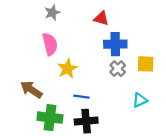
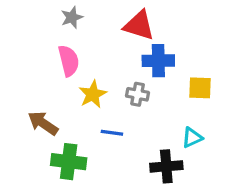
red triangle: (101, 18) -> (139, 25), size x1.5
gray cross: (118, 69) -> (138, 94), moved, turned -35
black cross: (86, 121) -> (166, 166), moved

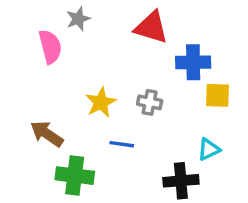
pink semicircle: (69, 61) -> (50, 47), moved
blue cross: (158, 61) -> (193, 62), moved

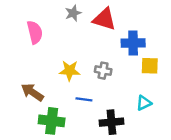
gray star: (78, 19) -> (73, 13), moved
yellow star: (101, 102) -> (70, 71), turned 30
black cross: (181, 181) -> (111, 122), moved

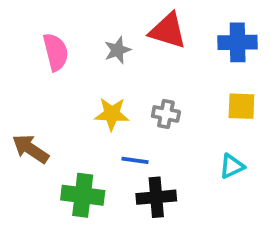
gray star: (73, 13) -> (118, 50), moved
blue cross: (133, 43) -> (238, 42), moved
brown arrow: (32, 92) -> (30, 149), moved
black cross: (111, 122) -> (156, 197), moved

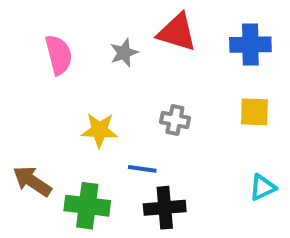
yellow star: (112, 114) -> (99, 130), moved
brown arrow: (30, 149) -> (32, 181), moved
cyan triangle: (232, 166) -> (263, 187), moved

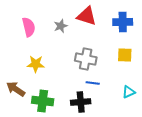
gray cross: (175, 120) -> (86, 59), size x1.5
yellow star: (99, 130) -> (36, 64), moved
blue line: (142, 169) -> (93, 83), moved

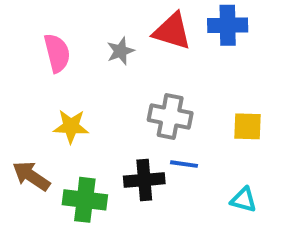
blue cross: (123, 22) -> (228, 25), moved
yellow square: (125, 55) -> (247, 126), moved
cyan triangle: (129, 92) -> (244, 200), moved, turned 40
black cross: (81, 102) -> (144, 180), moved

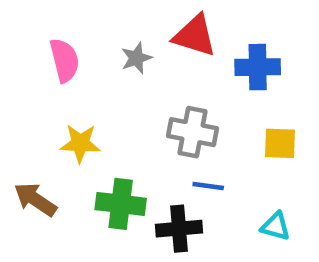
blue cross: (228, 25) -> (258, 67), moved
black cross: (144, 180) -> (179, 229), moved
green cross: (85, 200) -> (121, 204), moved

